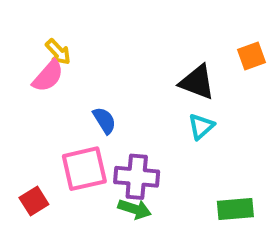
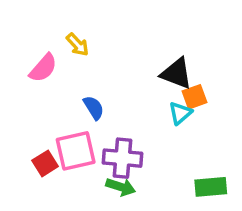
yellow arrow: (58, 52) -> (77, 45), moved
orange square: (251, 56) -> (195, 97), moved
red square: (34, 201) -> (45, 163), moved

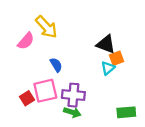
yellow arrow: (77, 45) -> (46, 27), size x1.6

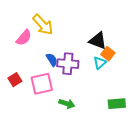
orange square: (117, 58) -> (108, 54), turned -32
purple cross: (73, 95) -> (68, 64), moved
red square: (27, 98) -> (15, 80), moved

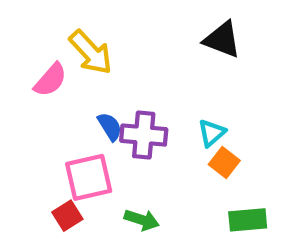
black triangle: (98, 41) -> (222, 40), moved
orange square: (108, 54) -> (224, 163), moved
red square: (15, 80) -> (67, 216), moved

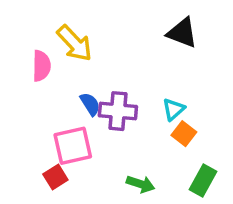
pink semicircle: (50, 80) -> (41, 66), turned -40
green arrow: (142, 220) -> (141, 184), moved
green rectangle: (248, 220) -> (203, 181), turned -56

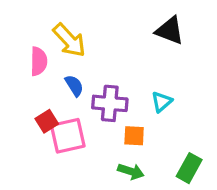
blue semicircle: (90, 104) -> (74, 86), moved
orange square: (184, 134) -> (134, 136), moved, turned -35
red square: (55, 177) -> (47, 121), moved

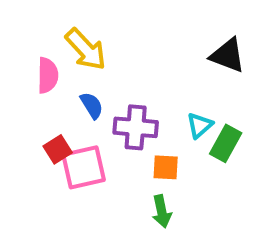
black triangle: (170, 31) -> (228, 55), moved
green rectangle: (189, 168) -> (226, 143), moved
green arrow: (131, 171) -> (162, 211), turned 60

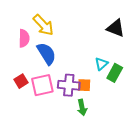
blue semicircle: (92, 105) -> (46, 54), size x1.6
purple cross: (136, 127) -> (69, 85), moved
red square: (58, 149) -> (21, 81), moved

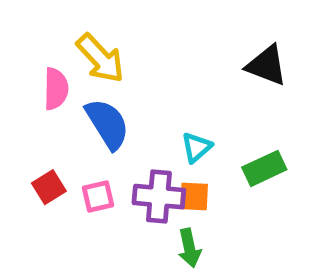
cyan triangle: (101, 64) -> (196, 147), moved
green rectangle: (115, 73) -> (264, 168), turned 36
pink square: (42, 85) -> (98, 197), size x0.6

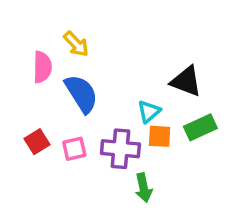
yellow arrow: (100, 58) -> (76, 44), size x0.7
black triangle: (267, 65) -> (186, 81), moved
orange square: (194, 197) -> (160, 136), moved

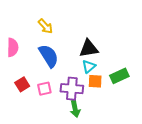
pink semicircle: (42, 67) -> (13, 47), moved
black triangle: (186, 81) -> (89, 48), moved, turned -30
green arrow: (144, 188) -> (75, 109), moved

